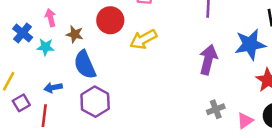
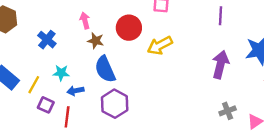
pink arrow: (51, 18) -> (85, 21), moved
cyan star: (45, 47) -> (61, 73), moved
purple square: (21, 103) -> (46, 105), turned -35

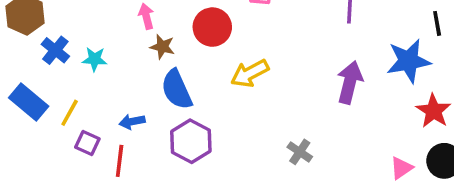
blue cross: (47, 40) -> (55, 50), moved
yellow arrow: (160, 45) -> (250, 73), moved
cyan star: (61, 73) -> (95, 59), moved
gray cross: (228, 111) -> (300, 152), moved, turned -35

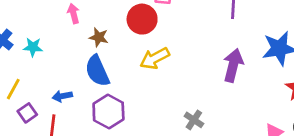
red circle: (212, 27) -> (142, 19), moved
brown star: (162, 47) -> (99, 37), moved
purple square: (87, 143) -> (27, 113), turned 30

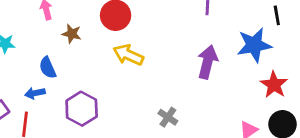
yellow arrow: (155, 58) -> (128, 55), turned 52
blue semicircle: (97, 71) -> (48, 68), moved, size x0.7

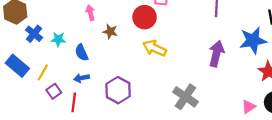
blue semicircle: (48, 68) -> (82, 53), moved
gray cross: (168, 117) -> (185, 97), size x1.6

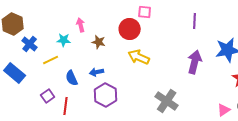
cyan star: (58, 39) -> (64, 40), moved
blue semicircle: (82, 53) -> (72, 78), moved
yellow line: (43, 72) -> (51, 60), moved, turned 35
blue arrow: (82, 78) -> (97, 72), moved

